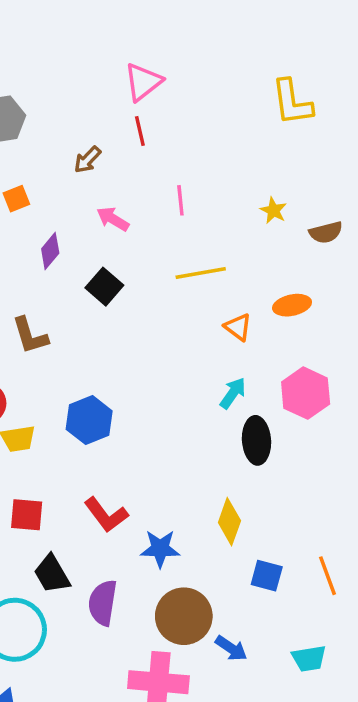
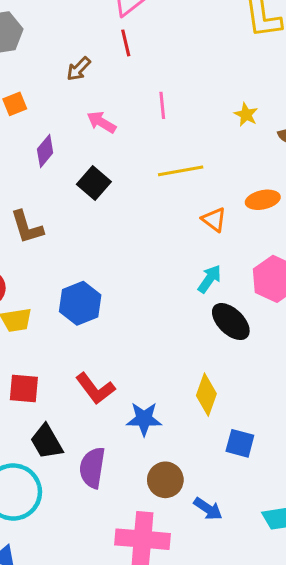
black ellipse: (257, 440) -> (231, 322), turned -42
brown circle: (184, 616) -> (165, 480), size x0.7

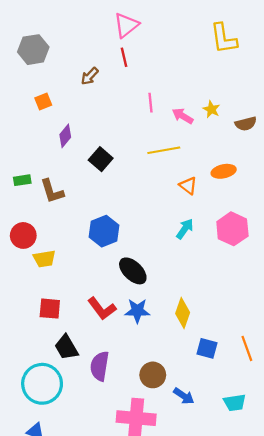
pink arrow: (101, 122) -> (183, 116), moved
blue hexagon: (80, 303) -> (104, 231), moved
black ellipse: (231, 322) -> (133, 271), moved
blue star: (144, 419) -> (137, 311), moved

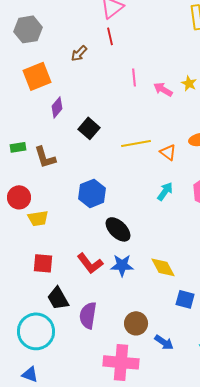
orange square: (43, 102) -> (37, 76), size x1.8
yellow line: (164, 150) -> (136, 143), moved
yellow diamond: (183, 313) -> (163, 267), turned -48

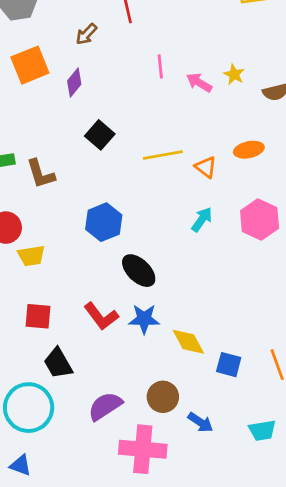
purple diamond: (57, 107) -> (74, 83), moved
yellow diamond: (163, 267) -> (188, 342), moved
purple semicircle: (88, 315) -> (105, 406), moved, turned 48

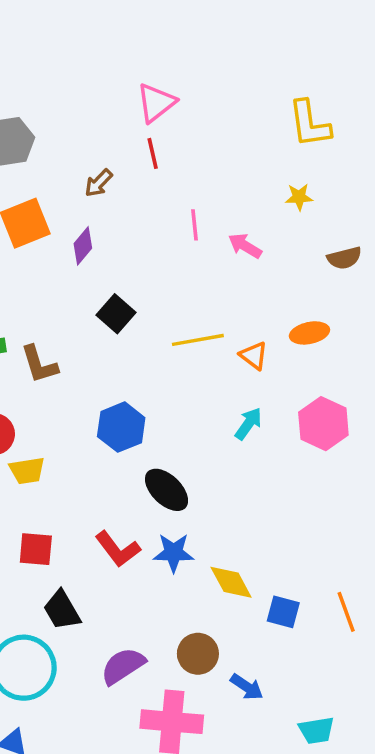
yellow star: (234, 74) -> (299, 197), moved, turned -30
cyan trapezoid: (262, 430) -> (316, 730), moved

